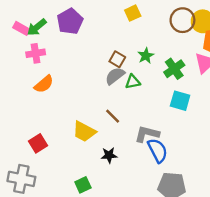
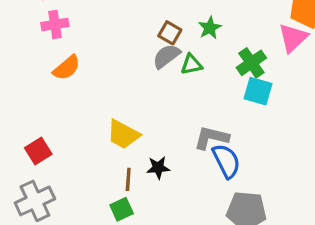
green cross: (174, 69) -> (251, 63), moved
brown line: (113, 116) -> (128, 179), moved, turned 49
red square: (38, 143) -> (38, 151), moved
gray cross: (21, 179) -> (35, 201), turned -36

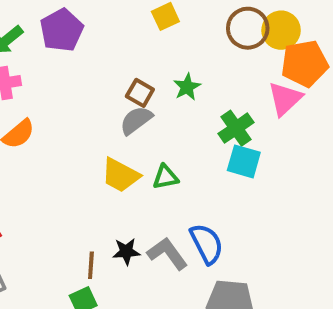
green triangle: (191, 64) -> (165, 177), moved
yellow trapezoid: (123, 134) -> (120, 175), moved
gray L-shape: (211, 138) -> (167, 253), moved, turned 40

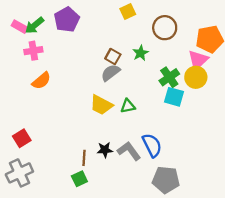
brown circle: (248, 28) -> (165, 28), moved
yellow circle: (281, 30) -> (196, 77), moved

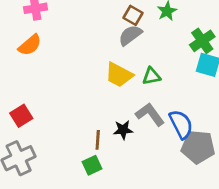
orange semicircle: (41, 81) -> (30, 45), moved
gray L-shape: (129, 151) -> (150, 114), moved
gray pentagon: (166, 180) -> (198, 147), moved

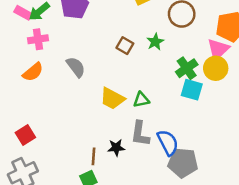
gray semicircle: (130, 35) -> (76, 67), moved, turned 90
gray L-shape: (150, 114) -> (140, 134), turned -136

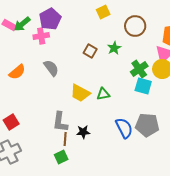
pink cross: (38, 39) -> (41, 36), moved
gray L-shape: (140, 134) -> (60, 122), moved
gray pentagon: (183, 163) -> (147, 125), moved

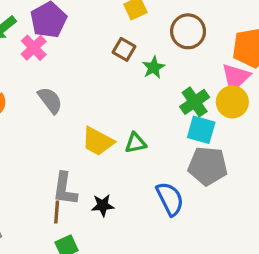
pink cross: (41, 36) -> (34, 48), turned -35
brown square: (90, 51) -> (124, 49), moved
gray pentagon: (147, 125) -> (208, 166), moved
brown line: (65, 139) -> (57, 212), moved

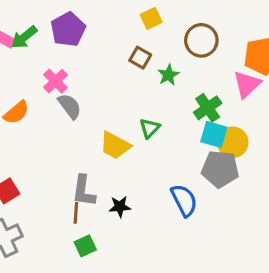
pink cross: (34, 48) -> (55, 81), moved
yellow circle: (232, 102) -> (233, 142), moved
green triangle: (135, 143) -> (150, 128), moved, turned -35

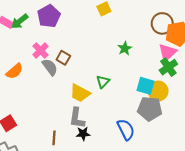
brown circle: (201, 40) -> (162, 23), moved
brown square: (140, 58) -> (63, 58), moved
green star: (168, 75) -> (125, 48), moved
green cross: (208, 108) -> (168, 67), moved
gray L-shape: (84, 191) -> (77, 118), moved

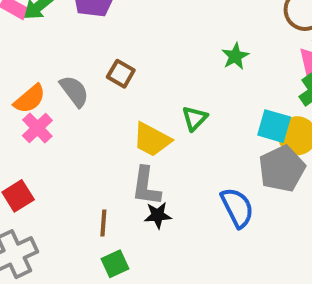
pink cross: (40, 50) -> (37, 128), moved
gray semicircle: (50, 67) -> (74, 91), moved
gray pentagon: (150, 109) -> (282, 169), turned -30

